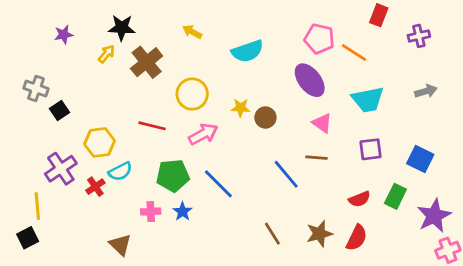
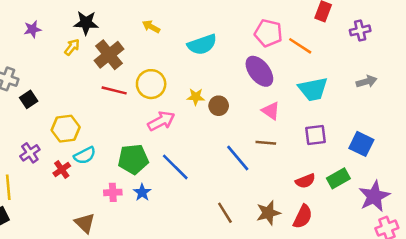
red line: (152, 126) -> (114, 90), moved
purple cross: (61, 169) -> (30, 153), size x0.7
green rectangle: (395, 196) -> (338, 178), turned 35

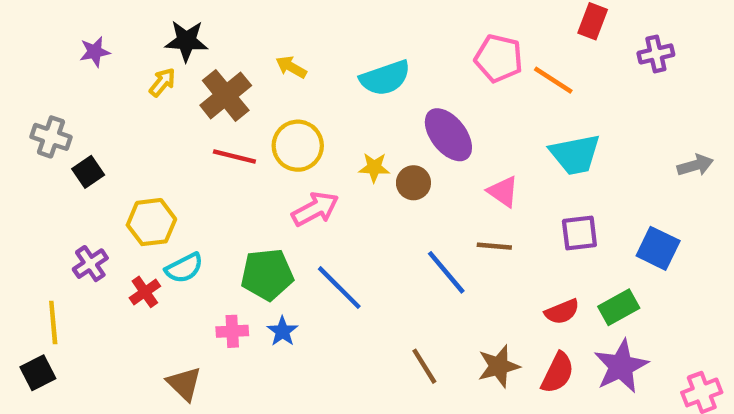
yellow arrow: (151, 27) -> (291, 67), moved
purple ellipse: (259, 71) -> (448, 135), moved
gray arrow: (367, 81) -> (695, 165), moved
purple star: (374, 196) -> (621, 366), moved

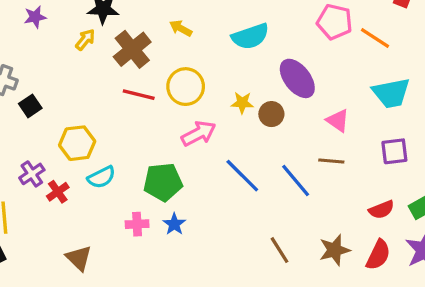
blue line: (339, 288) -> (242, 176), moved
red cross: (145, 292) -> (58, 192), moved
brown triangle: (184, 384) -> (79, 258), moved

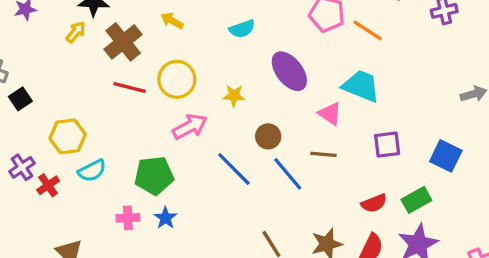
cyan semicircle: (250, 36) -> (242, 29), size x0.7
cyan trapezoid: (391, 93) -> (361, 86), moved, turned -147
brown circle: (271, 114) -> (268, 136), moved

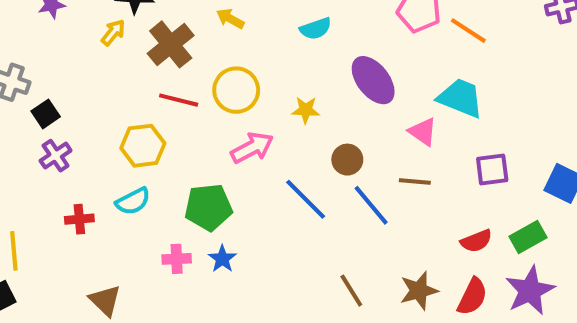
yellow hexagon: (68, 136) -> (143, 146), moved
purple cross: (22, 167) -> (56, 156), moved
red cross: (48, 185) -> (79, 219), turned 30

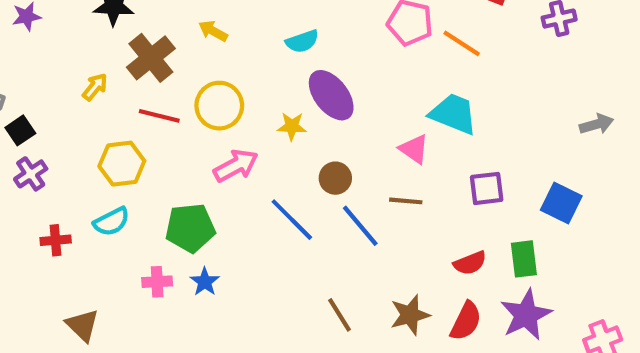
yellow arrow: (113, 33) -> (95, 87), moved
purple ellipse: (373, 80) -> (331, 95), moved
green rectangle: (528, 237) -> (524, 259), turned -68

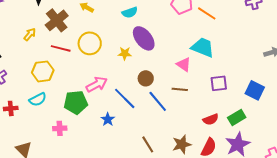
pink arrow: (236, 166) -> (97, 84), moved
green rectangle: (524, 259) -> (237, 117), turned 66
blue star: (205, 282) -> (108, 119), moved

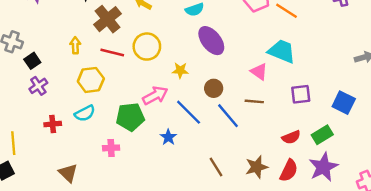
yellow arrow: (30, 34) -> (75, 45), moved, turned -40
yellow star: (125, 53) -> (180, 70), moved

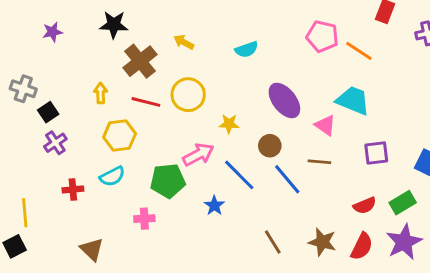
purple ellipse: (211, 41) -> (284, 100), moved
brown star: (257, 167) -> (322, 242), turned 30

